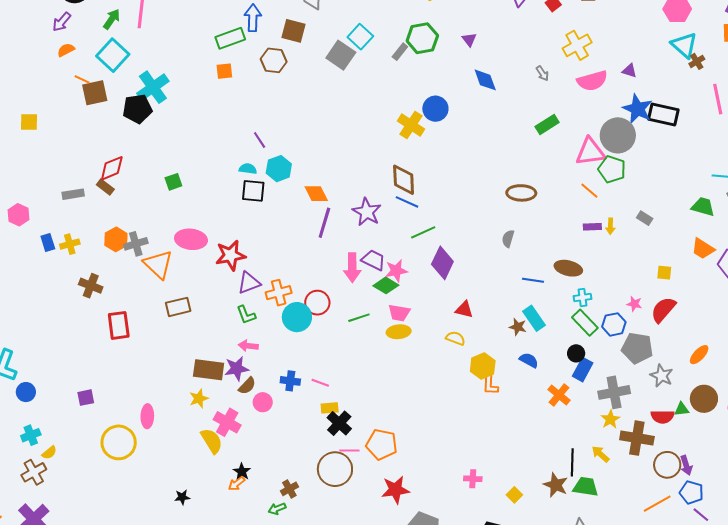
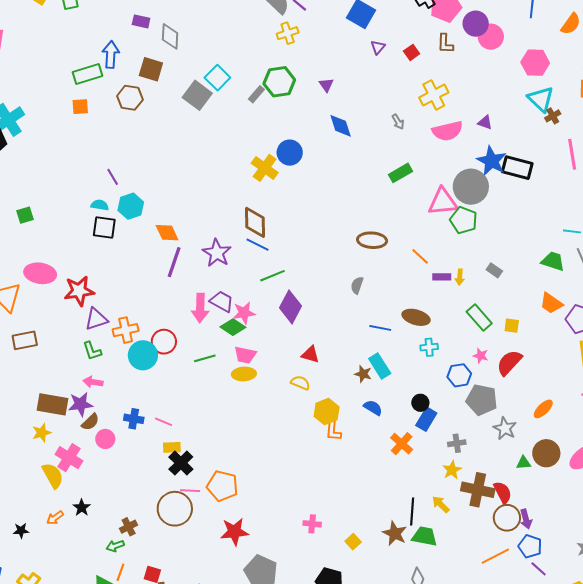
orange line: (589, 191) -> (420, 256), moved
green rectangle: (585, 323) -> (479, 317), moved
gray cross: (614, 392) -> (457, 443), size x0.6
red semicircle: (662, 417) -> (503, 492), moved, turned -120
orange arrow: (237, 484) -> (55, 518), moved

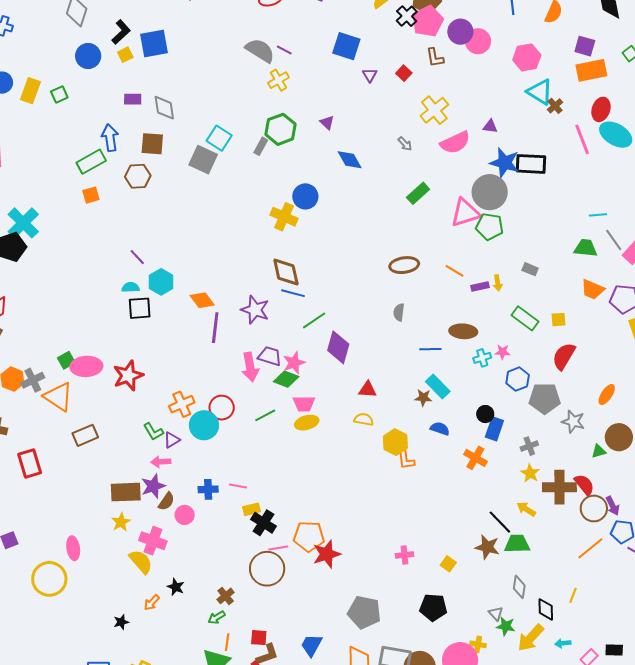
green square: (25, 215) -> (66, 360), moved
purple triangle: (96, 319) -> (172, 440), moved, size x0.7
pink star: (481, 356) -> (503, 352), moved
black line: (412, 511) -> (500, 522), turned -36
red star: (234, 532) -> (327, 554), moved

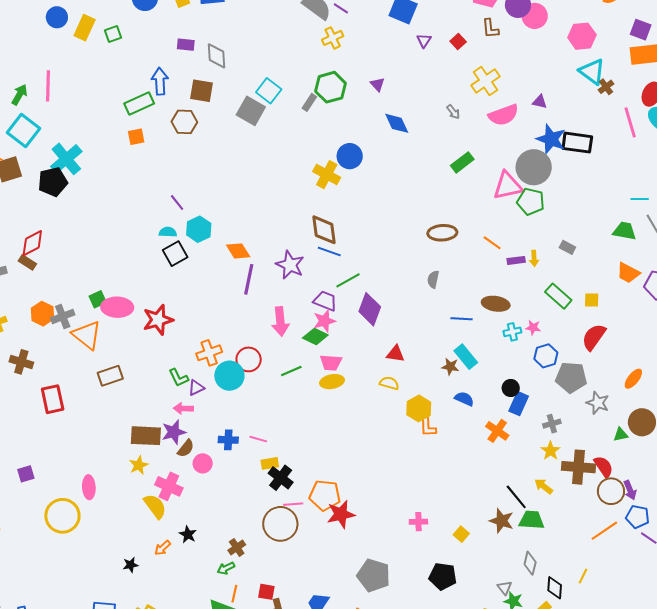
black square: (140, 308) -> (175, 254), turned -30
purple trapezoid: (270, 356) -> (325, 301), moved

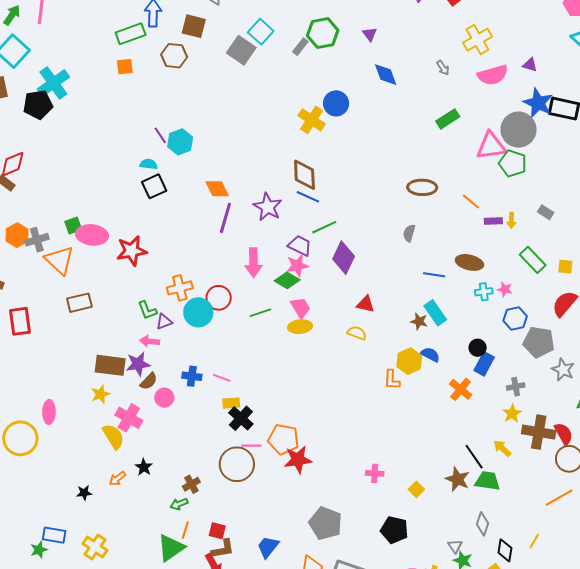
cyan hexagon: (199, 229) -> (180, 142), moved
pink trapezoid: (331, 363) -> (300, 308), turned -130
yellow hexagon: (419, 408) -> (409, 361), moved

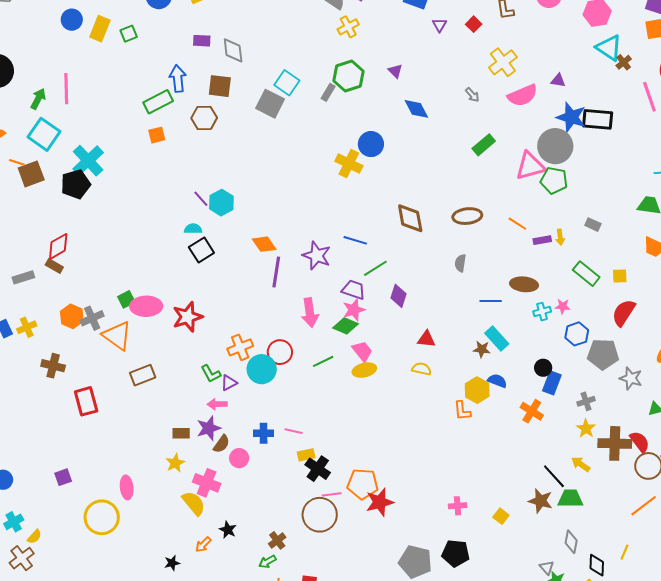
brown diamond: (304, 175) -> (410, 218), moved
purple diamond: (344, 258) -> (399, 296), size x0.7
brown rectangle: (110, 365) -> (181, 433), size x0.6
black pentagon: (394, 530) -> (456, 553), moved

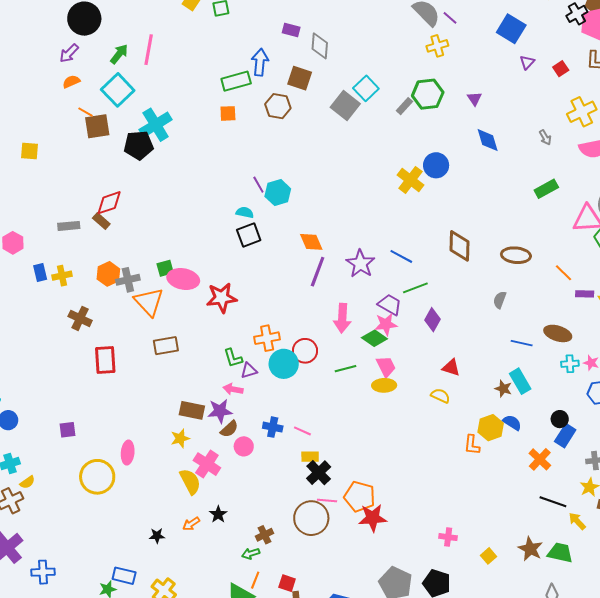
brown rectangle: (181, 433) -> (192, 410), size x1.4
black line: (554, 476) -> (553, 502), moved, turned -40

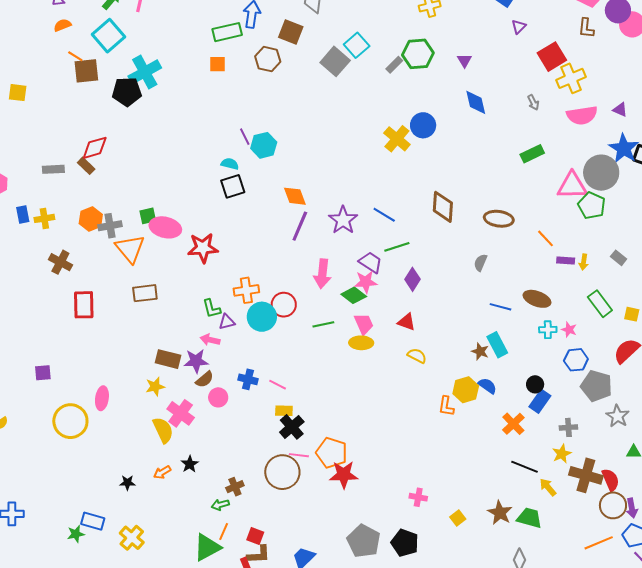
red square: (561, 69) -> (552, 57), moved, size x1.8
red triangle: (451, 368) -> (407, 322), moved

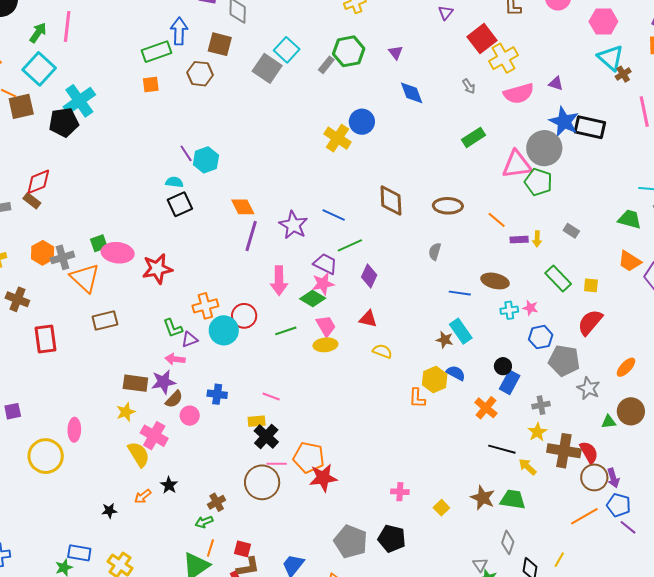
pink line: (278, 385) -> (271, 397), moved

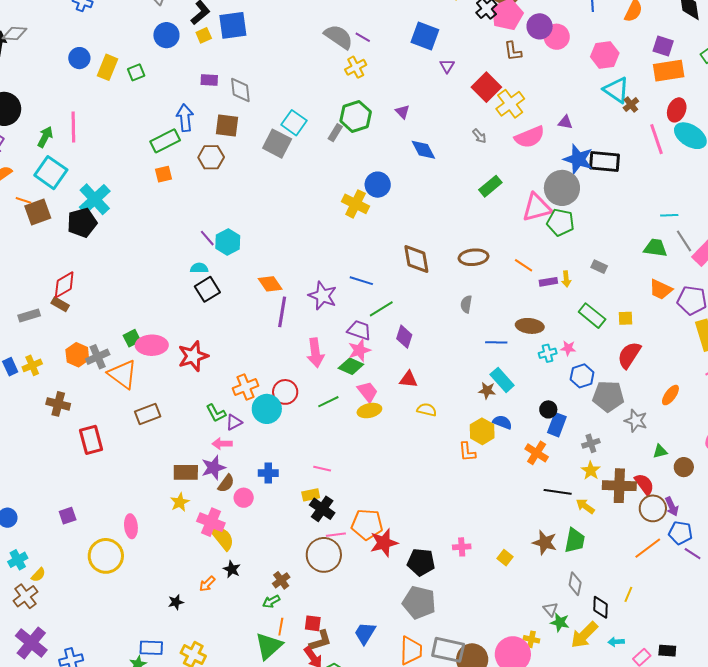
brown circle: (631, 411) -> (684, 467), moved, size x0.7
yellow semicircle: (139, 454) -> (223, 538), moved
green trapezoid: (513, 499) -> (575, 540), turned 100
black pentagon: (392, 539) -> (421, 562), moved

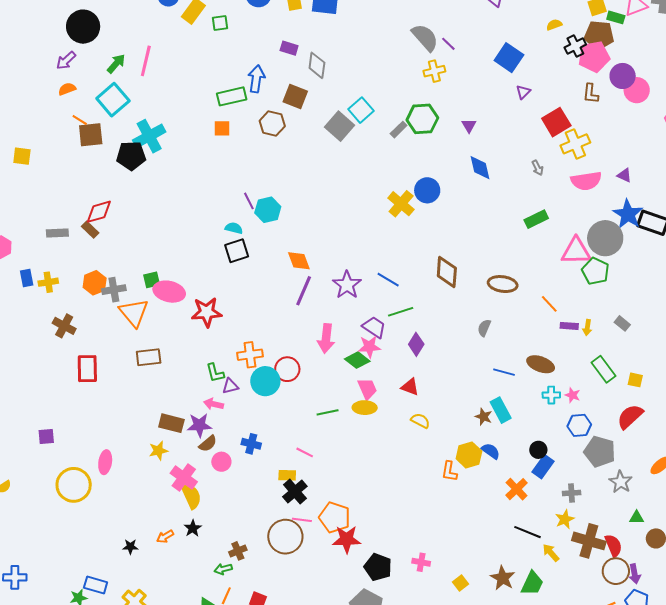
green line: (328, 402) -> (328, 412), moved

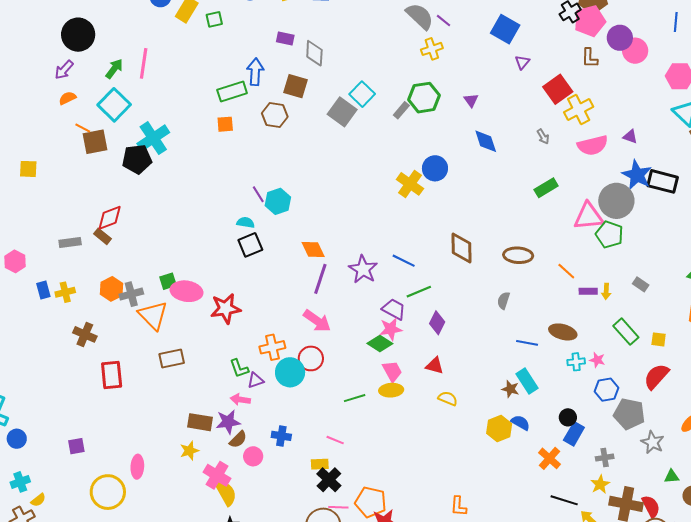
pink arrow: (326, 338) -> (317, 321), moved, turned -56
orange L-shape: (449, 471) -> (459, 506), moved

